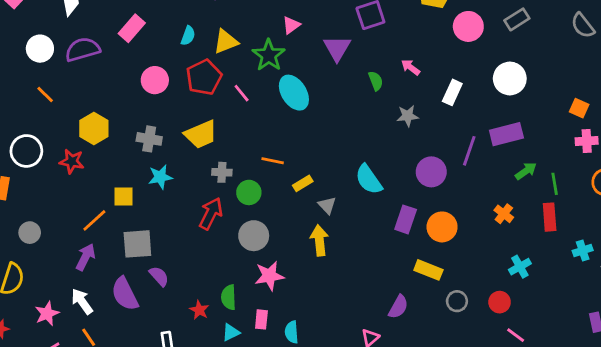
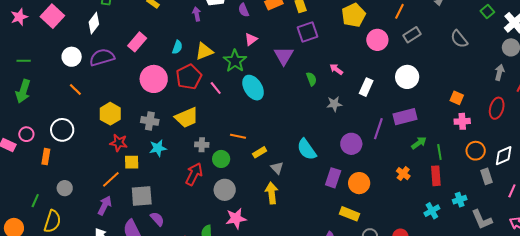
pink circle: (155, 80) -> (154, 79), size x1.4
red star: (72, 161) -> (119, 143), moved
cyan cross: (520, 267) -> (432, 211), moved

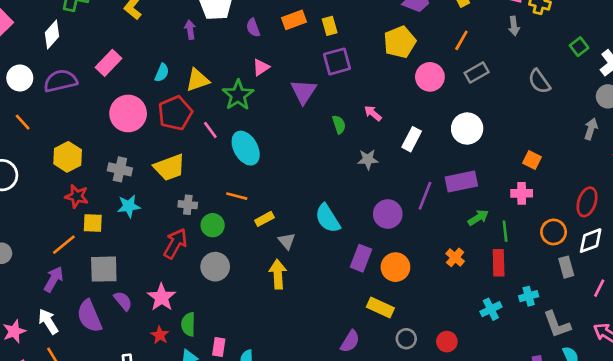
cyan ellipse: (253, 88) -> (246, 148), moved
red ellipse: (497, 108) -> (587, 202), moved
pink cross: (462, 121) -> (522, 193), moved
pink star: (236, 218) -> (162, 297), moved, turned -30

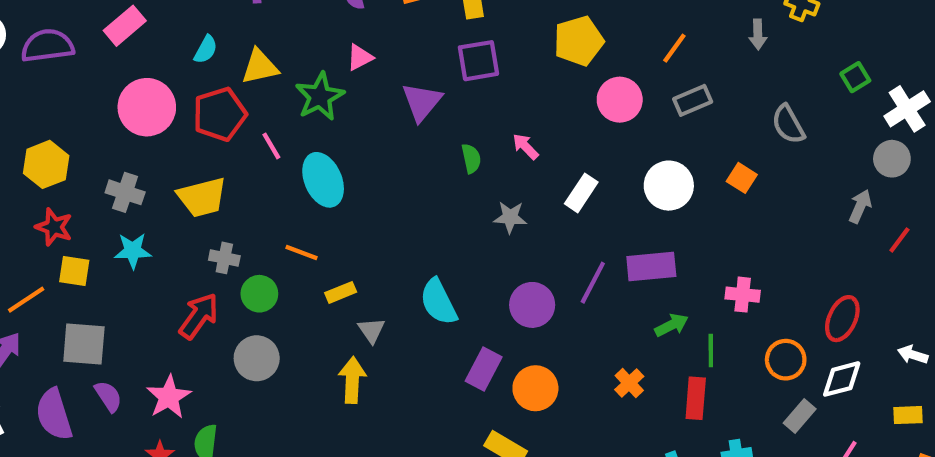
orange square: (532, 160) -> (742, 178), moved
gray rectangle: (566, 267) -> (800, 416), turned 50

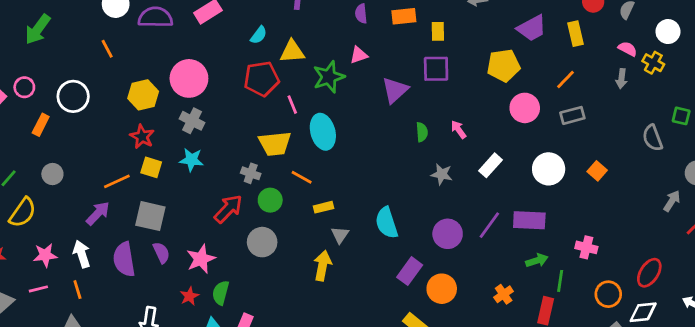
green square: (855, 77) -> (681, 116), turned 36
pink circle: (147, 107) -> (189, 78), moved
gray semicircle: (788, 124) -> (653, 138), moved
yellow trapezoid: (202, 197) -> (275, 144), moved

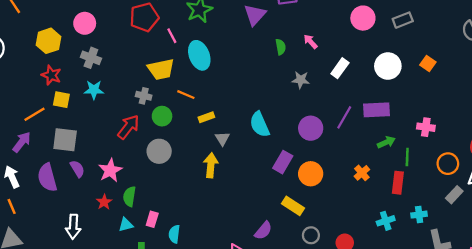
pink circle: (189, 78) -> (85, 23), size x0.7

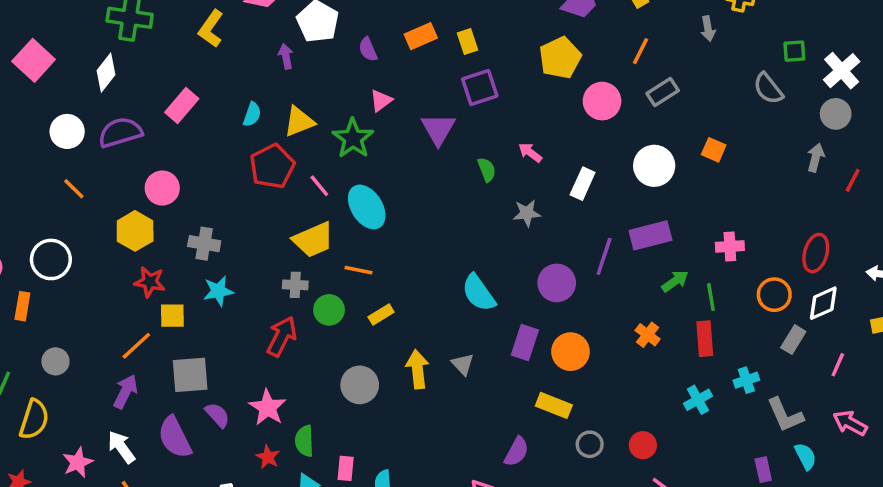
pink circle: (85, 23) -> (162, 188), moved
yellow rectangle: (206, 117) -> (381, 314), moved
gray triangle: (222, 139) -> (463, 364), moved
gray circle: (159, 151) -> (360, 385), moved

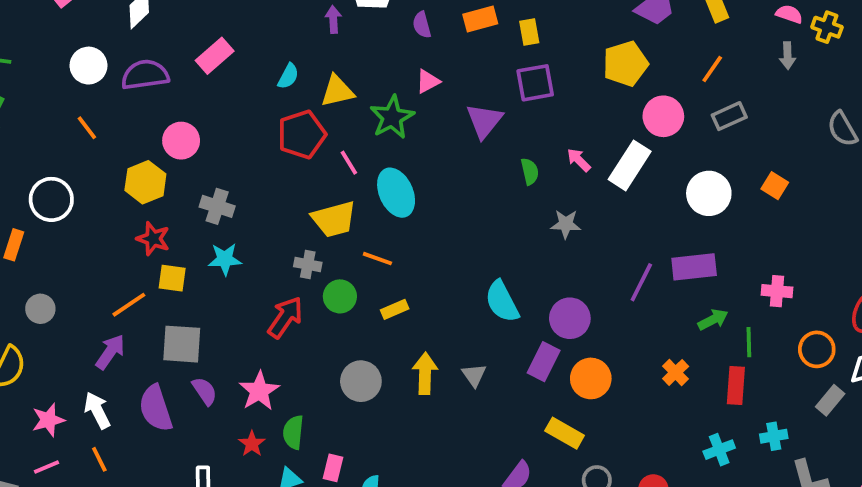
white rectangle: (583, 184) -> (630, 165), moved, size x1.4
purple circle: (557, 283) -> (570, 318), moved

